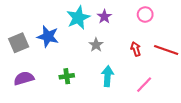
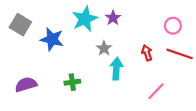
pink circle: (145, 15) -> (173, 26), moved
gray square: (19, 43) -> (20, 25), moved, turned -36
cyan arrow: (108, 76) -> (116, 69), moved

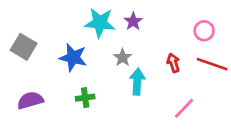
cyan star: (85, 19) -> (100, 23), turned 30
gray square: (20, 25) -> (24, 47), moved
blue star: (52, 39) -> (73, 57), moved

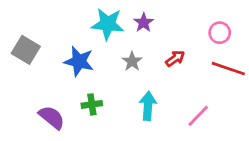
red arrow: (173, 63) -> (175, 58), moved, turned 72
cyan arrow: (137, 82) -> (148, 106), moved
purple semicircle: (30, 100) -> (52, 117), moved, turned 55

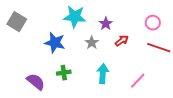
purple star: (144, 23) -> (106, 24), moved
gray square: (26, 50) -> (17, 22), moved

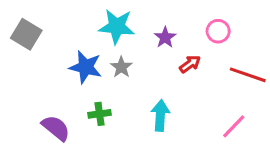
pink circle: (153, 23) -> (218, 31), moved
gray star: (92, 43) -> (121, 67), moved
pink line: (138, 81) -> (234, 126), moved

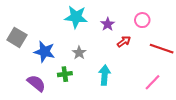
gray square: (26, 34) -> (17, 37), moved
blue star: (85, 67) -> (44, 52), moved
gray star: (121, 67) -> (79, 53), moved

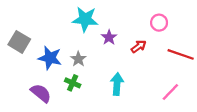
purple star: (108, 24) -> (109, 37), moved
gray star: (79, 53) -> (78, 59), moved
green cross: (65, 74) -> (73, 83), turned 32

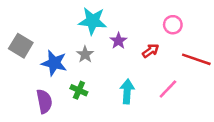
gray star: (78, 59) -> (85, 54), moved
pink line: (170, 92) -> (168, 89), moved
purple semicircle: (41, 93) -> (44, 101), turned 40

